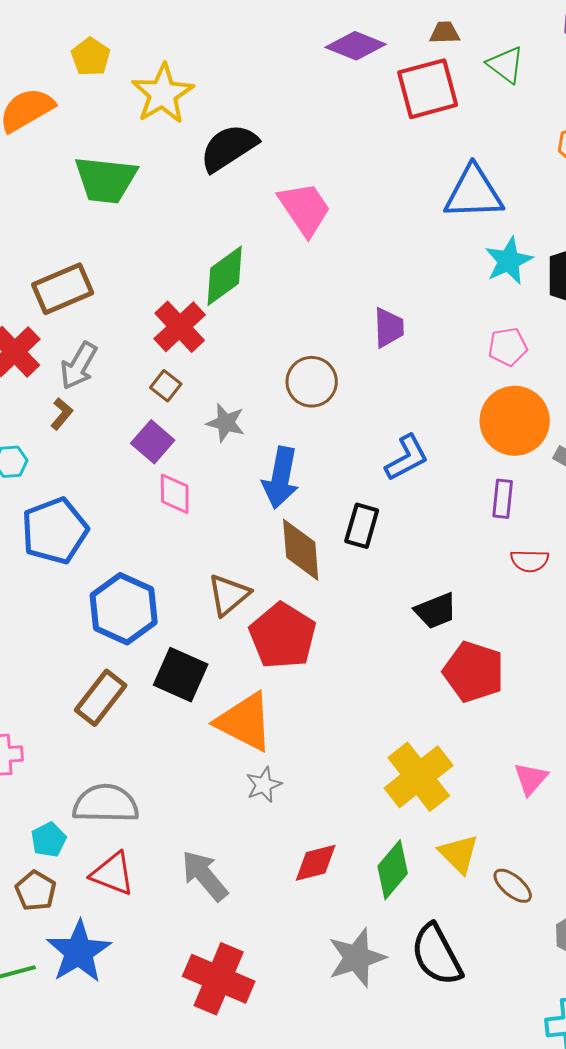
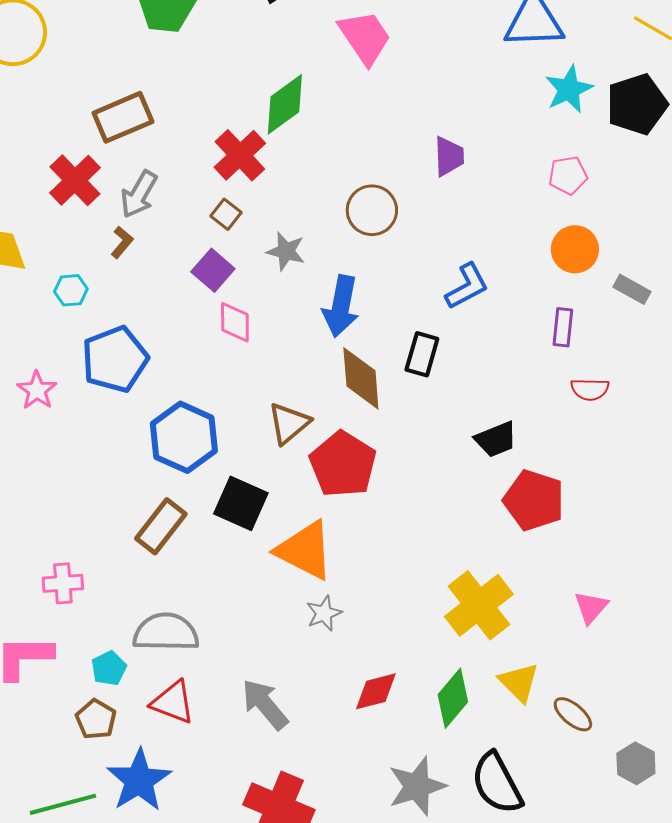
orange circle: (515, 421) -> (575, 249), size x0.7

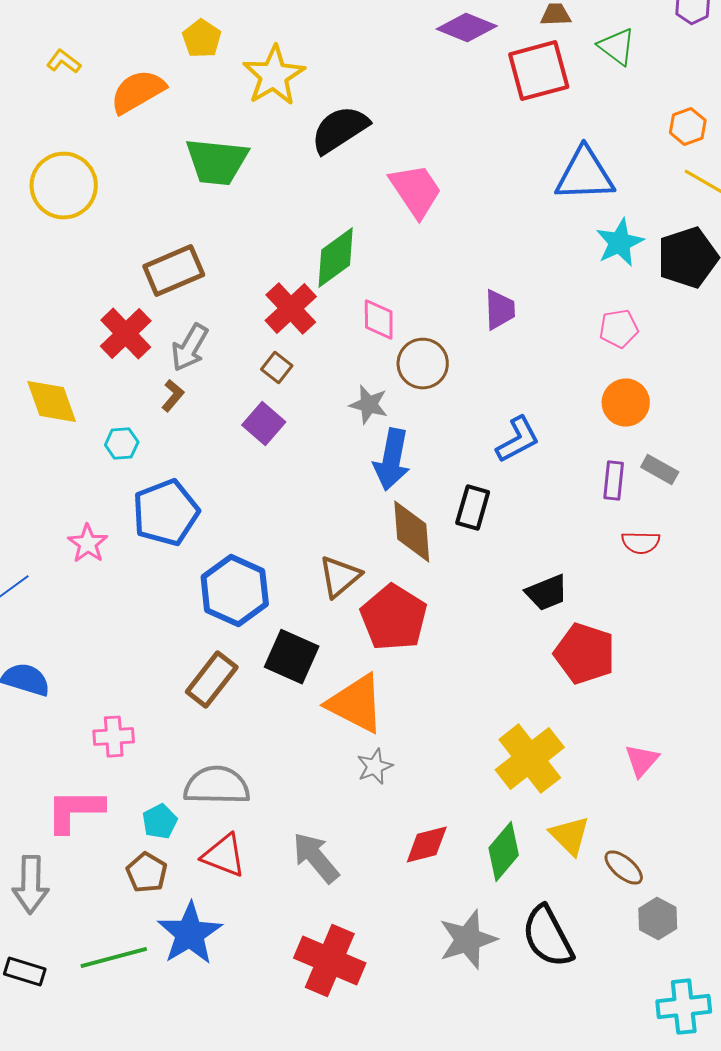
gray star: (286, 251) -> (369, 405), moved
gray rectangle: (632, 289) -> (660, 470), moved
pink diamond: (235, 322) -> (379, 320), moved
gray hexagon: (636, 763) -> (658, 919), moved

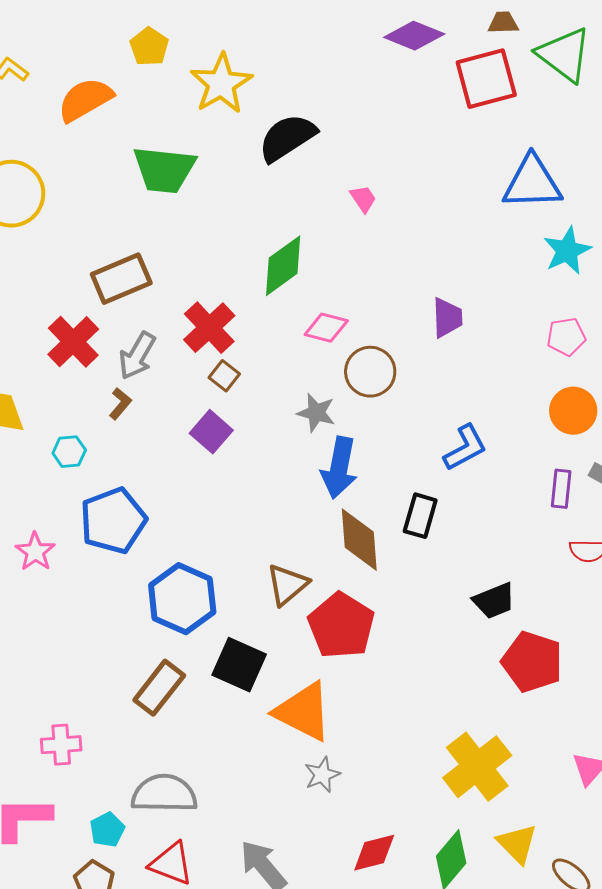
green triangle: (617, 47) -> (564, 55), size x1.5
pink trapezoid: (416, 191) -> (363, 199), size x0.5
red cross: (291, 309) -> (209, 328), moved
pink diamond: (379, 320) -> (326, 328), turned -75

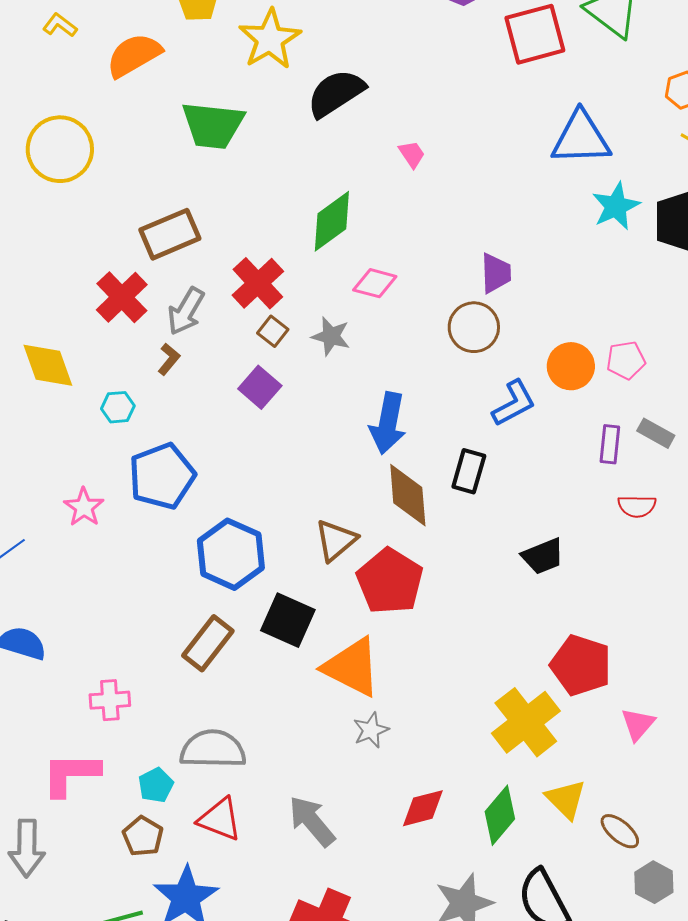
pink pentagon: (566, 337) -> (626, 360), moved
brown circle: (370, 372) -> (474, 327), moved
orange circle: (573, 411) -> (571, 366), moved
gray star: (316, 413) -> (331, 336), moved
red pentagon: (532, 662) -> (581, 665), moved

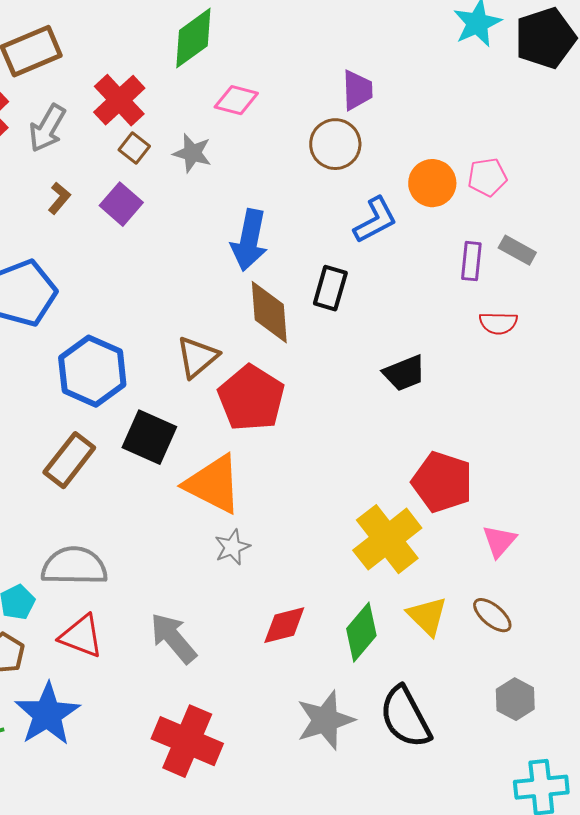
brown L-shape: (169, 359) -> (59, 198), moved
brown ellipse: (620, 831) -> (492, 615), moved

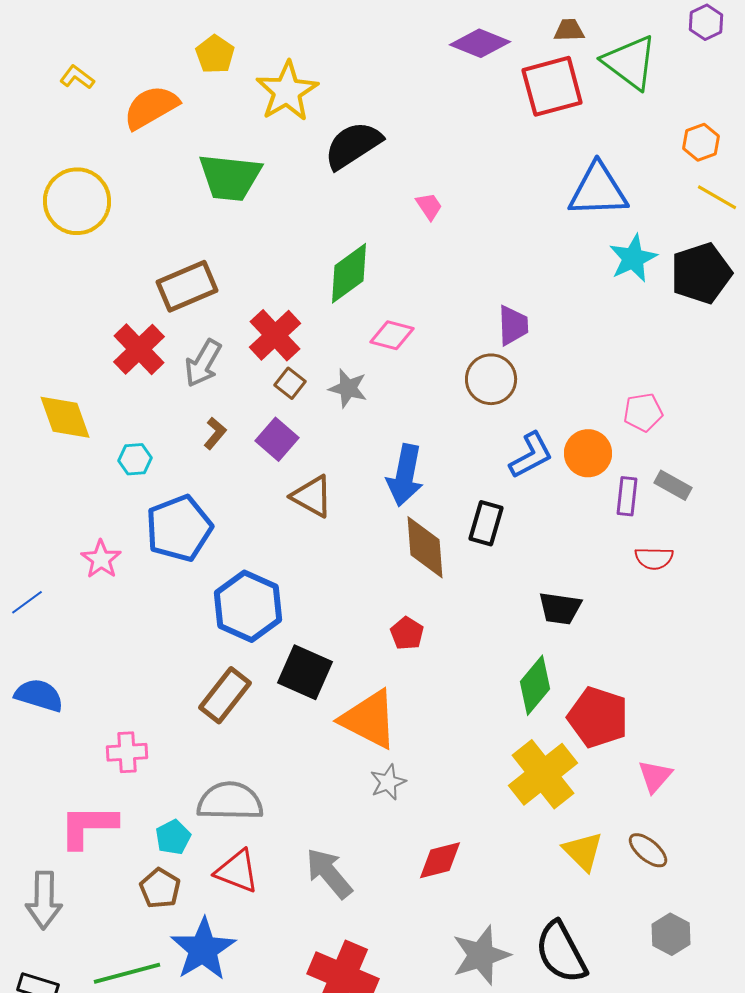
orange circle: (432, 183) -> (588, 453), moved
brown triangle: (197, 357) -> (312, 496), moved, turned -51
black trapezoid: (404, 373) -> (560, 608), turned 30
red pentagon: (251, 398) -> (407, 633), size x0.5
green diamond: (361, 632) -> (535, 685), moved

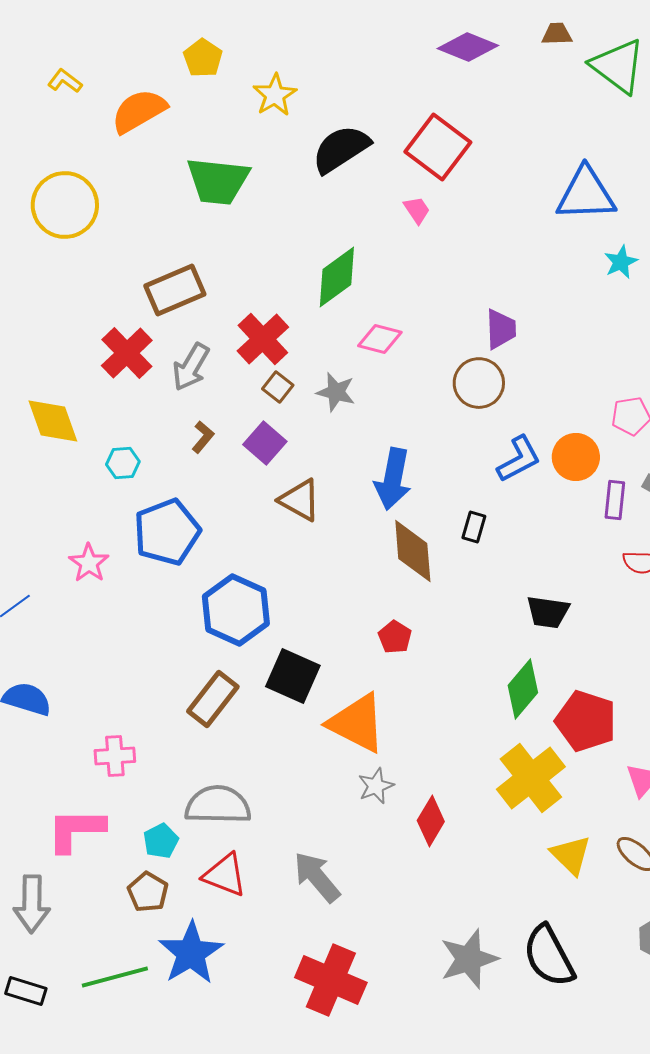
red square: (552, 86) -> (438, 147), moved, turned -38
yellow star: (287, 91) -> (275, 95), size x0.7
cyan star: (633, 258) -> (621, 262), size x0.7
black rectangle: (486, 523) -> (474, 527), size x0.7
red diamond: (440, 860) -> (431, 821), moved, turned -45

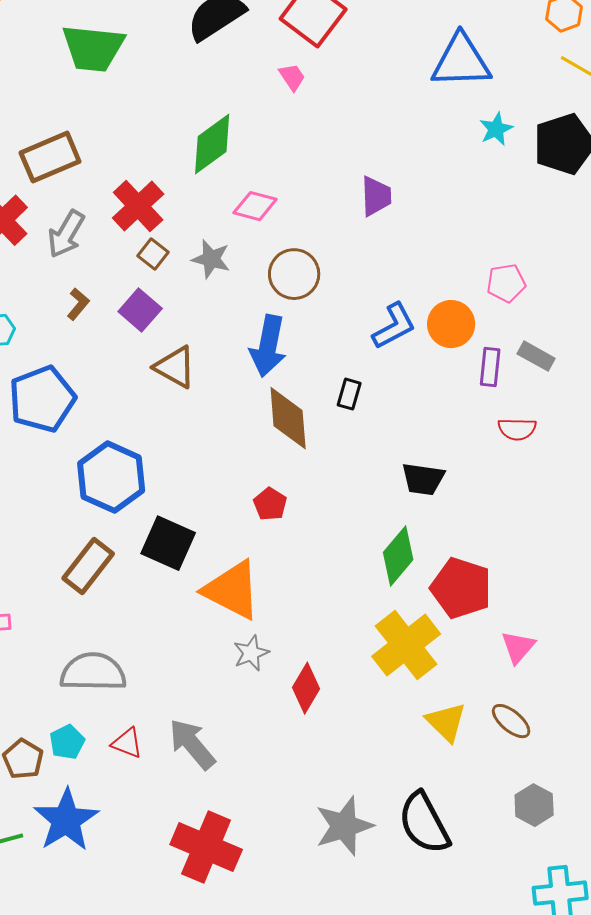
brown circle: (479, 383) -> (294, 274), moved
cyan pentagon: (161, 841) -> (67, 742), moved
red triangle: (225, 875) -> (127, 743), moved, size x0.7

